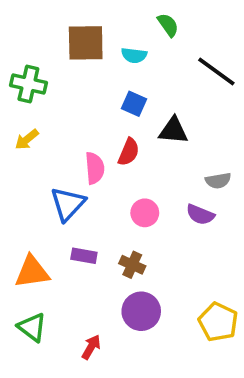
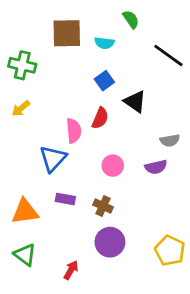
blue square: (134, 104) -> (104, 81), turned 30
black triangle: (173, 131) -> (135, 101), turned 30
purple semicircle: (200, 215) -> (156, 167), turned -35

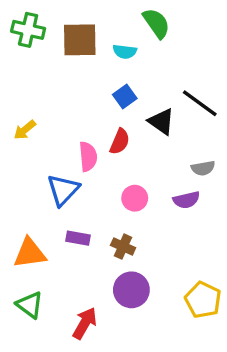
green semicircle: (131, 19) -> (156, 23), size x1.4
black line: (168, 56) -> (200, 103), moved
green cross: (22, 65) -> (28, 30), moved
red arrow: (71, 270) -> (85, 323), size x1.4

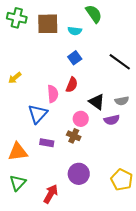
black triangle: (161, 122) -> (97, 102), moved
brown cross: (123, 247) -> (74, 136), moved
green triangle: (30, 305) -> (18, 183), turned 36

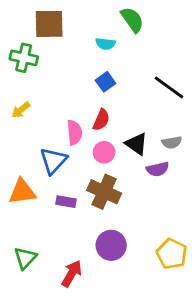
green cross: (17, 18) -> (24, 58), moved
brown square: (48, 24) -> (49, 24), moved
pink circle: (81, 119) -> (104, 152), moved
brown cross: (74, 136) -> (104, 192), size x1.6
orange triangle: (18, 152) -> (22, 192), moved

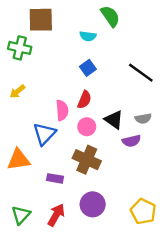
purple rectangle: (66, 202) -> (55, 178), moved
red arrow: (72, 274) -> (56, 215), moved

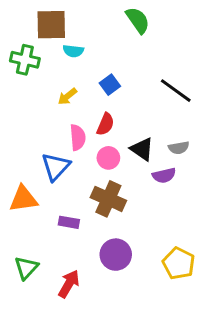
cyan semicircle: (88, 36) -> (73, 51), moved
yellow arrow: (17, 91) -> (67, 96), moved
red arrow: (56, 215) -> (69, 284), moved

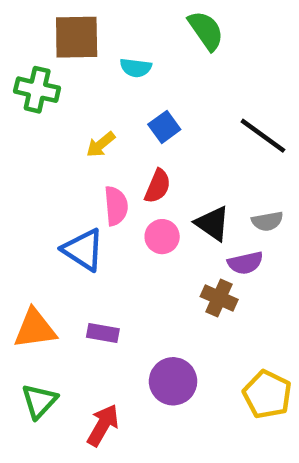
cyan semicircle: (73, 51) -> (136, 68), moved
blue triangle: (56, 167) -> (83, 250), turned -40
orange triangle: (23, 199) -> (35, 329), moved
brown cross: (108, 199) -> (219, 298), moved, size x0.7

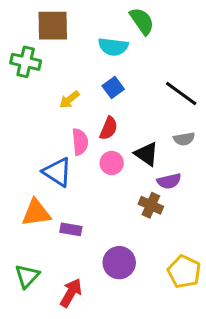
cyan semicircle: (136, 68) -> (113, 47), moved, size x1.4
gray semicircle: (267, 221) -> (184, 139), moved
orange triangle: (35, 329) -> (36, 213), moved

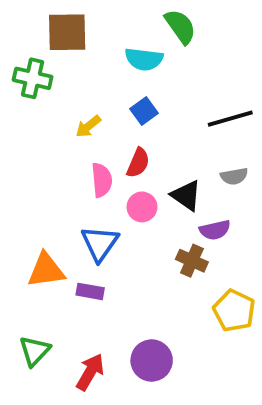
black line: (181, 94) -> (230, 119), turned -52
blue triangle: (57, 172) -> (100, 243), moved, turned 32
purple circle: (119, 263) -> (152, 361), moved
yellow pentagon: (184, 272) -> (234, 311), moved

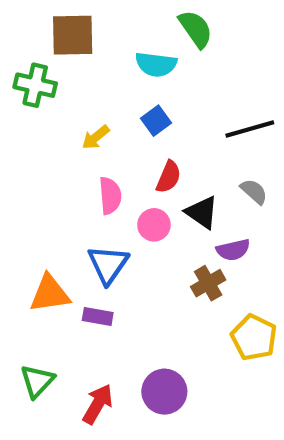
red semicircle: (138, 163) -> (169, 177), moved
gray semicircle: (234, 176) -> (254, 191), turned -128
brown cross: (192, 261) -> (208, 283), turned 36

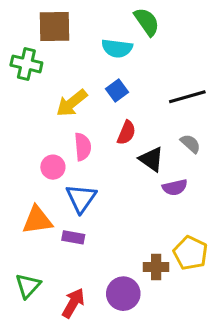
yellow arrow: (96, 137) -> (72, 103), size x1.5
pink circle: (154, 225) -> (53, 167), moved
brown cross: (208, 283) -> (156, 267), moved, turned 30

